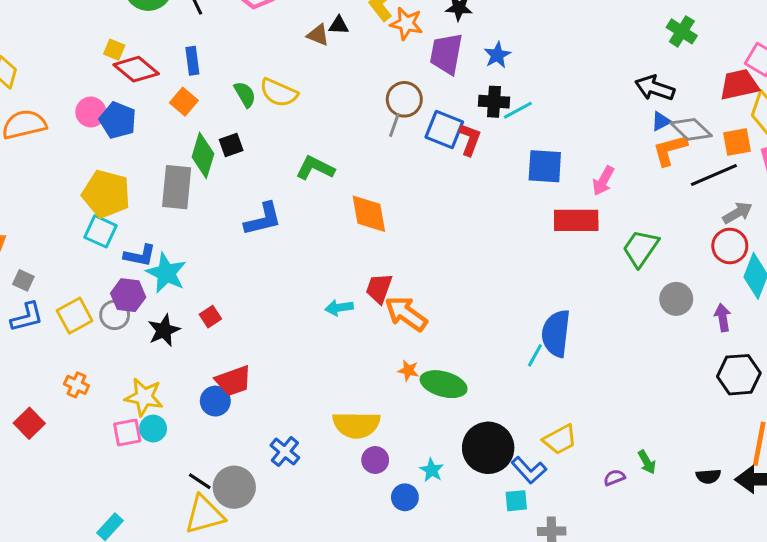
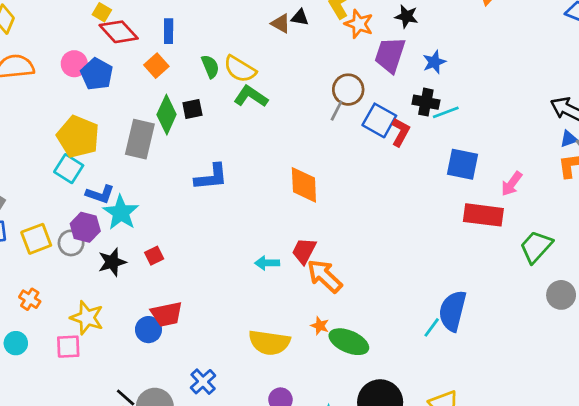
green L-shape: (315, 168) -> (251, 96), moved
yellow semicircle: (356, 425) -> (269, 343), moved
cyan circle: (153, 429) -> (16, 343), moved

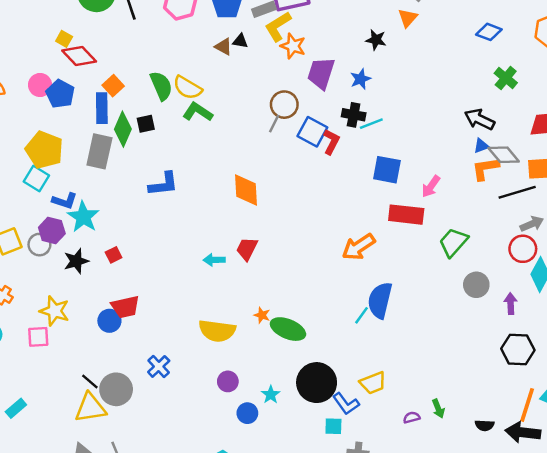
black star: (406, 16) -> (376, 40), moved
blue rectangle: (169, 31) -> (102, 108), moved, size x1.4
green semicircle: (210, 66) -> (161, 86), size x1.4
orange arrow: (325, 276) -> (359, 247), moved, turned -76

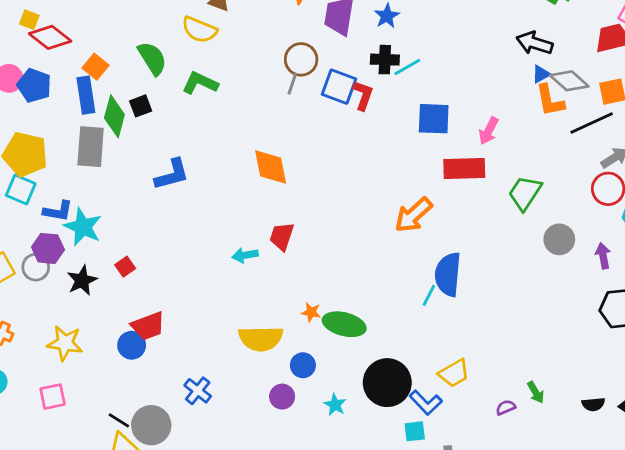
yellow semicircle: (188, 88) -> (199, 30), moved
orange L-shape: (485, 169) -> (550, 100), turned -84
pink square: (38, 337) -> (53, 397), moved
blue circle: (247, 413) -> (303, 365), moved

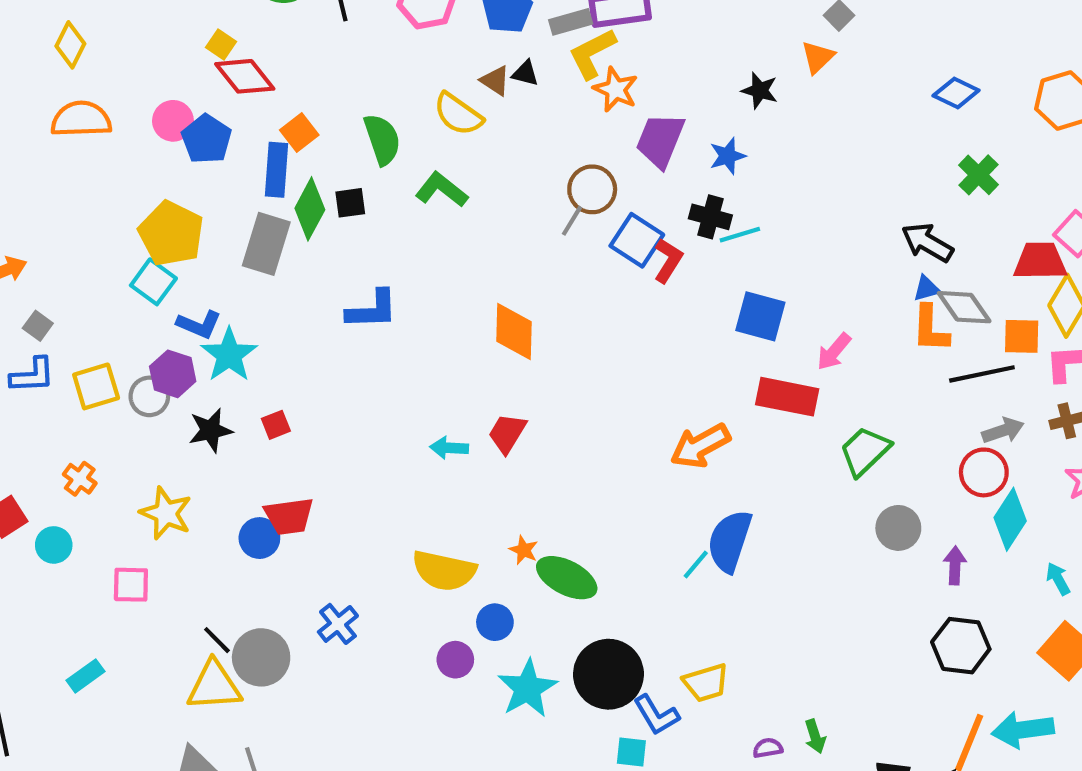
cyan star: (335, 405) -> (527, 688), size x1.8

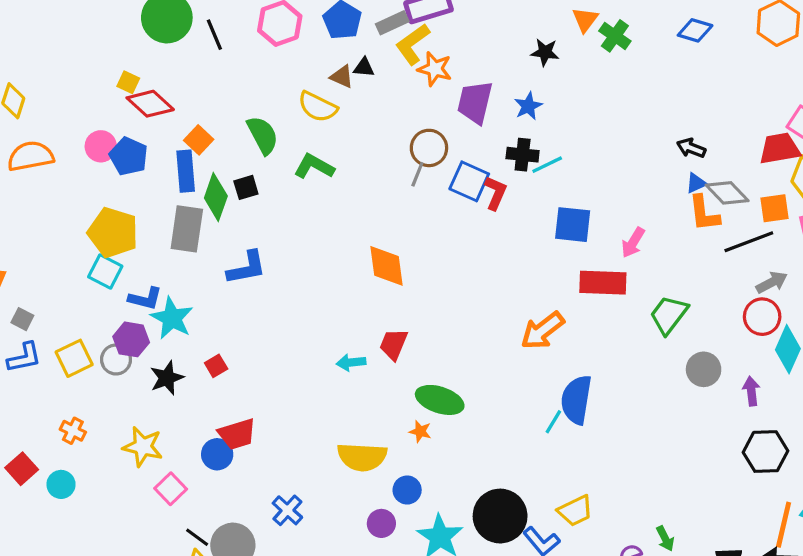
green cross: (979, 175) -> (615, 36), moved
black arrow: (927, 243) -> (691, 148), size x0.7
blue L-shape: (372, 310) -> (247, 268), moved
green ellipse: (567, 578) -> (440, 400), moved
pink square: (131, 585) -> (171, 489), moved, turned -36

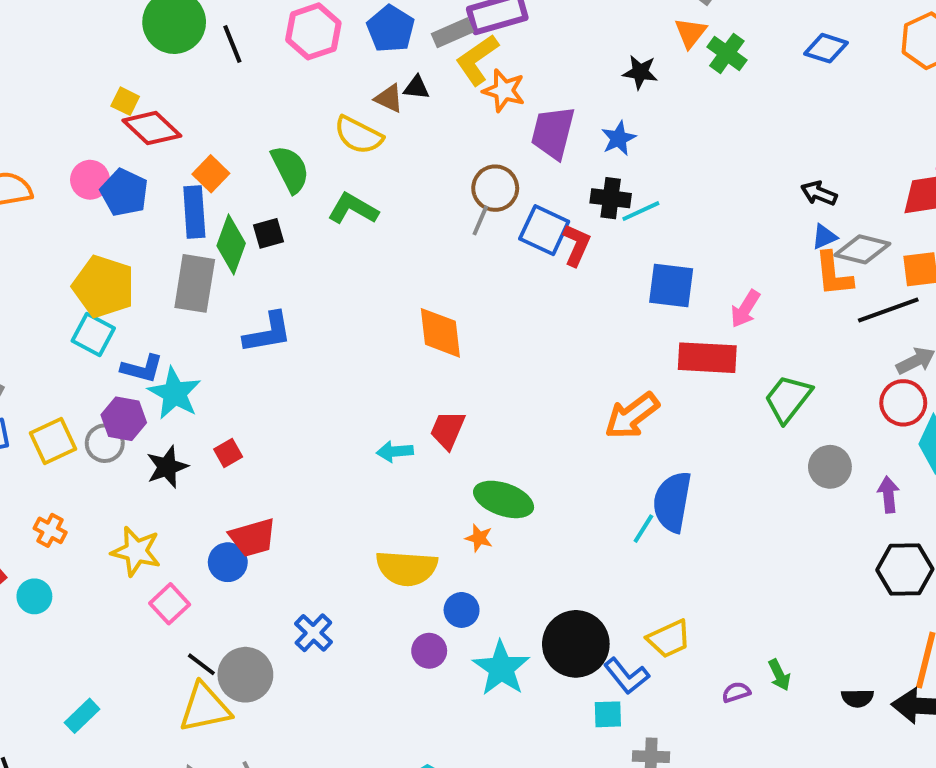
gray diamond: (727, 193) -> (862, 249), turned -33

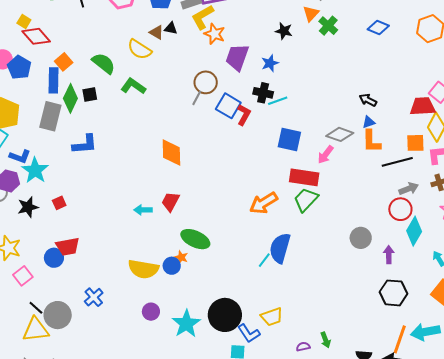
green semicircle: (290, 169) -> (104, 63), turned -30
gray diamond: (862, 249) -> (340, 134), moved
green trapezoid: (788, 399) -> (306, 200), moved
blue circle: (462, 610) -> (172, 266), moved

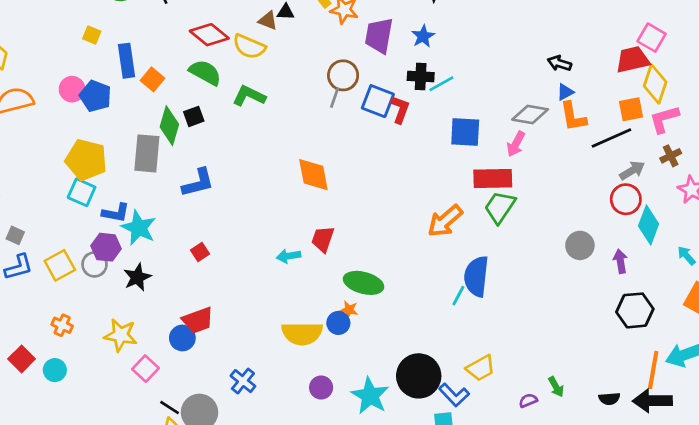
red diamond: (36, 36) -> (209, 35), moved
blue rectangle: (53, 80) -> (126, 61), moved
red square: (59, 203) -> (200, 252), moved

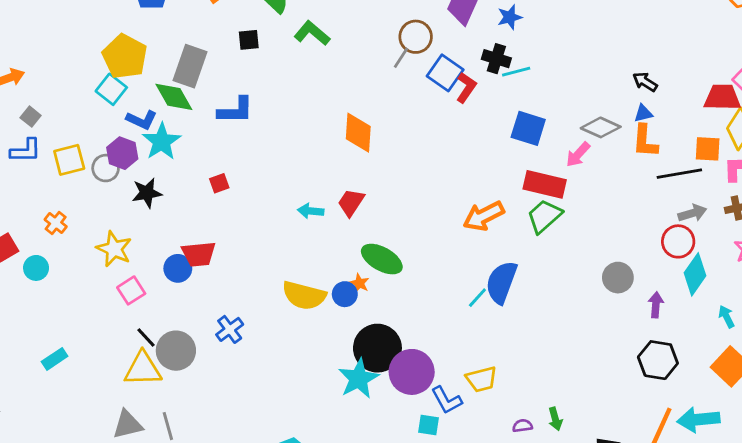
green diamond: (169, 126) -> (174, 97), moved, turned -60
black circle: (419, 376) -> (377, 348), moved
purple circle: (321, 388) -> (412, 372), moved, size x1.8

